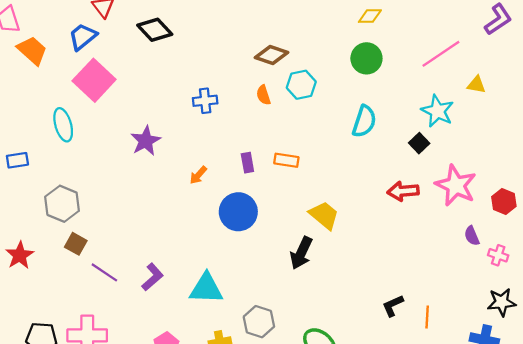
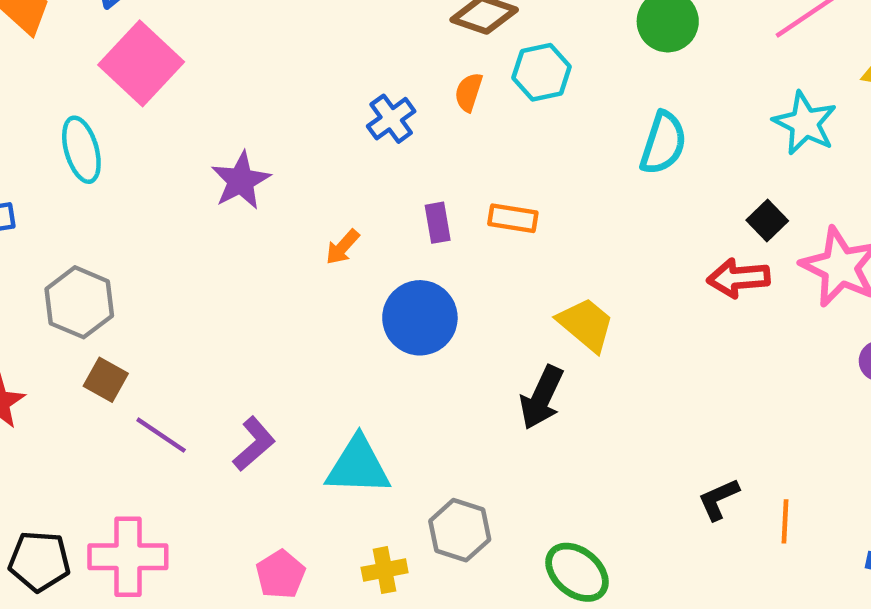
orange semicircle: (263, 95) -> (469, 92), turned 36
blue cross: (205, 101) -> (391, 119), moved, turned -30
black square: (419, 143) -> (767, 220), moved

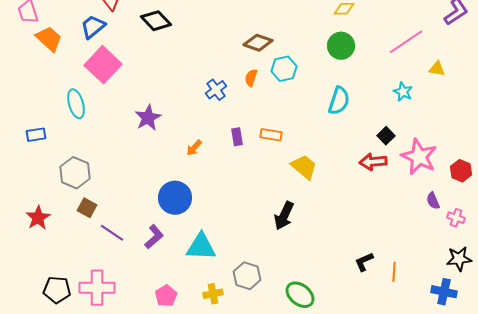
cyan star: (805, 123) -> (403, 92), size x0.7
blue circle: (420, 318) -> (175, 198), moved
yellow trapezoid: (586, 324) -> (304, 167), moved

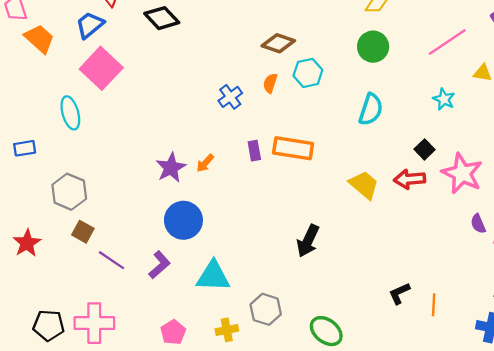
purple star: (148, 118) -> (171, 168), moved
orange rectangle: (271, 135) -> (293, 148), size x1.6
yellow trapezoid: (304, 167) -> (364, 185), moved

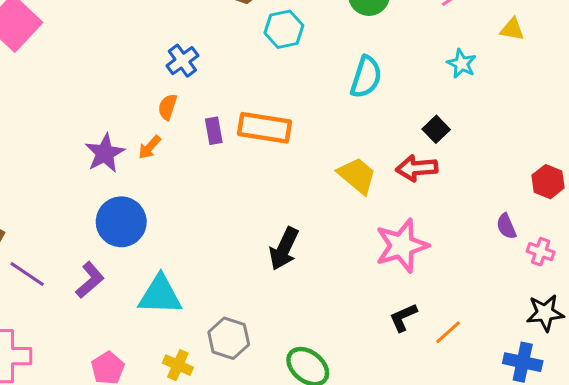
orange semicircle: (270, 83) -> (167, 107), moved
pink star: (462, 173) -> (402, 246), moved, turned 30
orange line: (434, 305) -> (448, 332), turned 45
yellow cross: (227, 330) -> (178, 365), turned 35

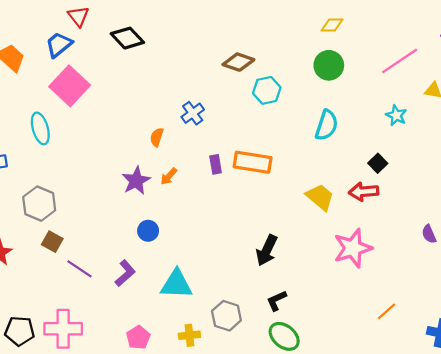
orange semicircle: (167, 107) -> (157, 137), moved
blue circle: (121, 222) -> (148, 231), size x0.6
black L-shape: (403, 317) -> (277, 300), moved
yellow cross: (178, 365) -> (189, 335), turned -30

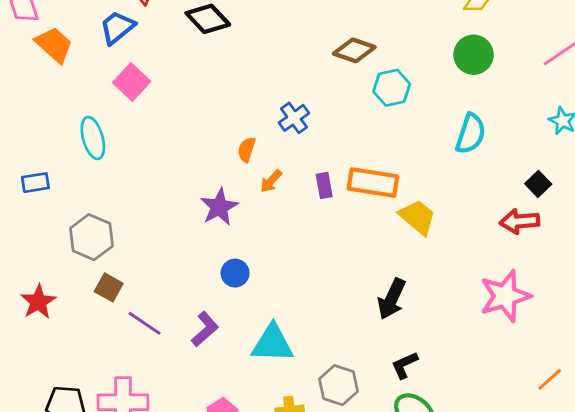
pink square: (70, 86) -> (132, 82), size x0.7
orange arrow: (169, 176) -> (271, 181), moved
yellow trapezoid: (320, 197) -> (418, 217), moved

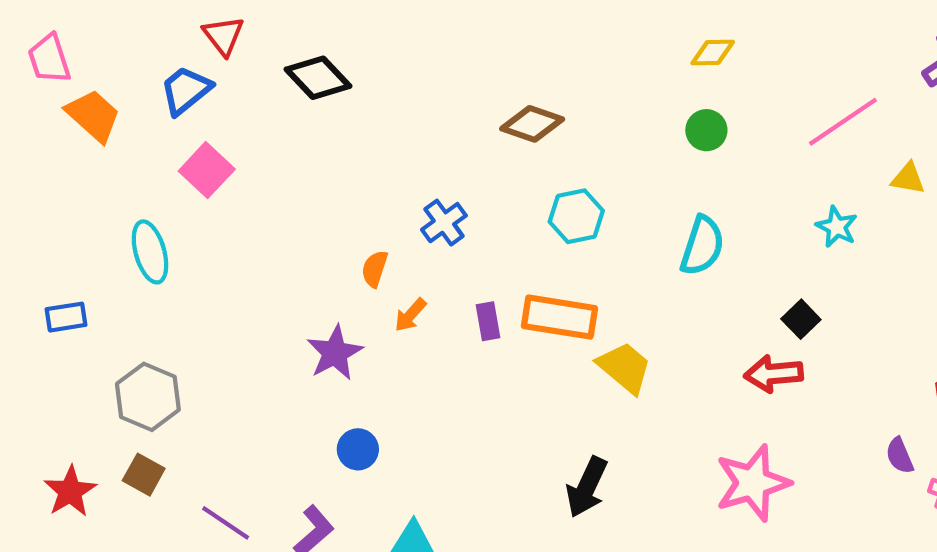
green circle: (474, 55) -> (706, 130), size x0.7
cyan hexagon: (392, 88) -> (576, 216), moved
brown square: (109, 287) -> (144, 475), moved

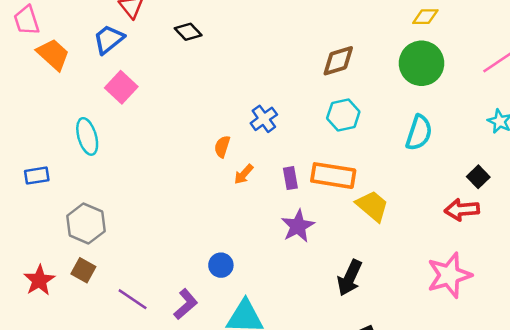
black diamond: (318, 78) -> (188, 32), size x0.7
brown diamond: (532, 124) -> (338, 61), moved, turned -36
green circle: (706, 130) -> (422, 63), size x1.8
purple star: (335, 353) -> (298, 226), moved
blue circle: (358, 449) -> (221, 265), moved

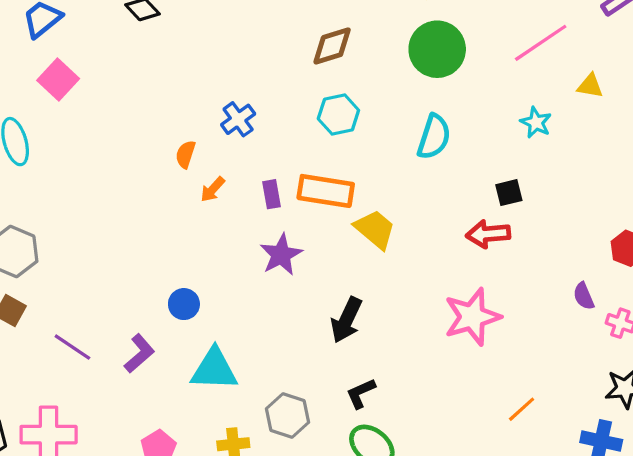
black square: (478, 177) -> (509, 193), turned 30

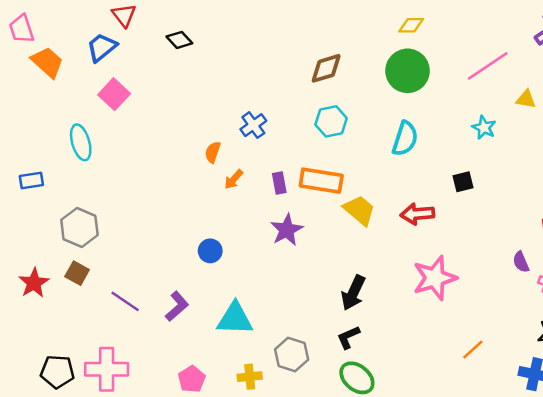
red arrow: (488, 234) -> (417, 214), moved
blue circle: (184, 304) -> (210, 251), moved
black arrow: (346, 320) -> (353, 293), moved

